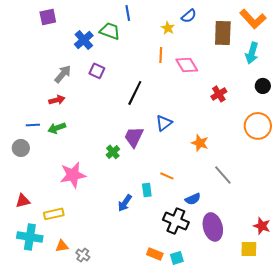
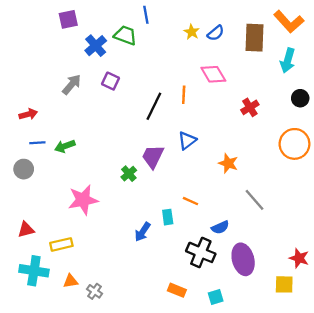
blue semicircle: (189, 16) -> (216, 33), moved
purple square: (48, 17) -> (68, 19), moved
orange line: (161, 55) -> (184, 95), moved
red arrow: (57, 100) -> (28, 114), moved
cyan square: (177, 258) -> (216, 297), moved

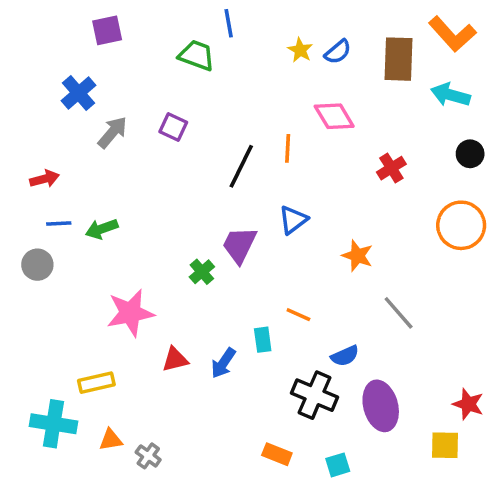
blue cross: (96, 46) -> (79, 93), moved
cyan arrow: (288, 60) -> (450, 95), turned 90
red triangle: (26, 230) -> (175, 359), moved

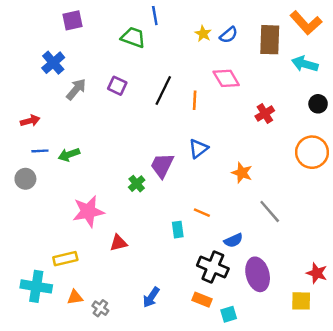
black line: (241, 166) -> (163, 90), moved
blue arrow: (223, 363) -> (151, 297), moved
orange rectangle: (277, 454) -> (202, 300), moved

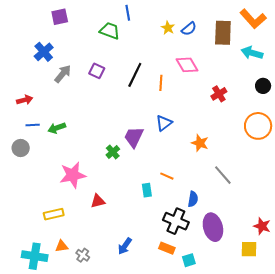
blue semicircle: (233, 240) -> (193, 199), turned -56
cyan cross: (36, 286) -> (35, 256), moved

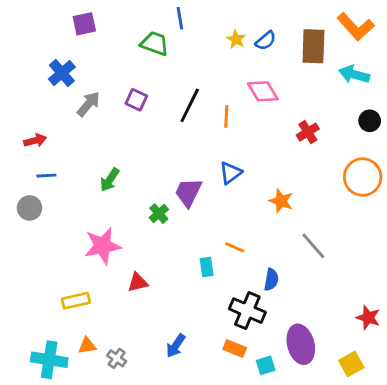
green arrow: (57, 128) -> (110, 180), moved, turned -36
purple ellipse: (213, 227) -> (301, 344), moved
yellow square: (249, 249) -> (351, 364), moved, turned -30

